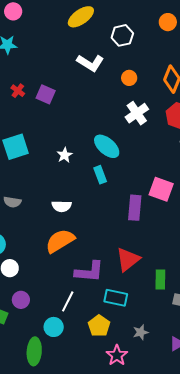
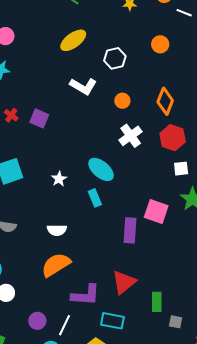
purple circle: (21, 300) -> (37, 321), moved

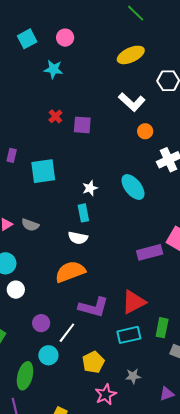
orange circle: (122, 101) -> (145, 131), moved
purple square: (39, 118) -> (82, 125), turned -30
cyan rectangle: (95, 198) -> (83, 213), moved
purple rectangle: (130, 230) -> (150, 252), turned 60
cyan rectangle: (112, 321) -> (129, 335), moved, turned -35

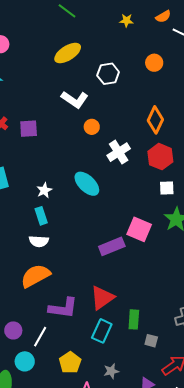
cyan rectangle: (129, 335) -> (102, 331), turned -45

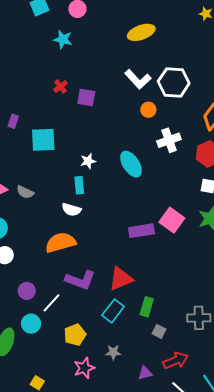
white hexagon: (108, 74) -> (174, 82), moved, size x1.4

